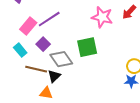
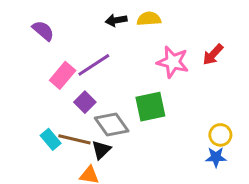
cyan rectangle: (20, 50) -> (51, 139), moved

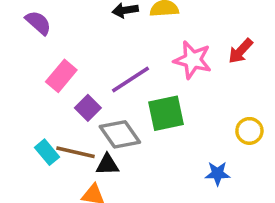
purple line: (94, 65) -> (131, 79), moved
yellow circle: (220, 135) -> (249, 131), moved
black triangle: (101, 150) -> (107, 165), turned 42
blue star: (216, 157) -> (217, 174), moved

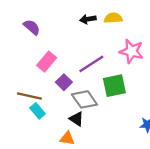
brown line: (75, 152) -> (29, 96), moved
black triangle: (107, 165) -> (76, 119), turned 35

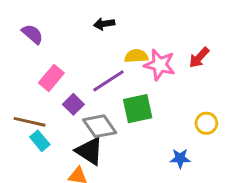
yellow semicircle: (113, 18) -> (136, 56), moved
black triangle: (76, 119) -> (89, 151), size x1.5

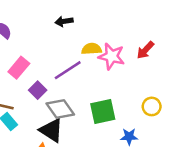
green square: (138, 109) -> (103, 111), moved

